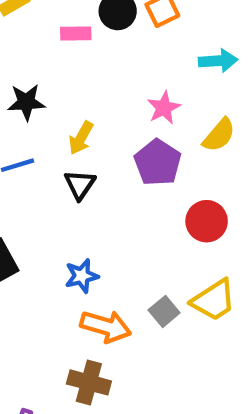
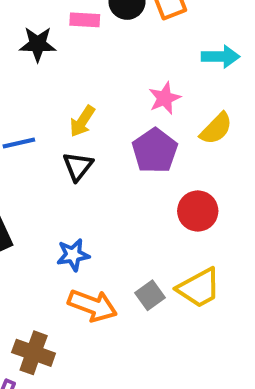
black star: (26, 102) -> (38, 44), moved
brown cross: (89, 382) -> (34, 353), moved

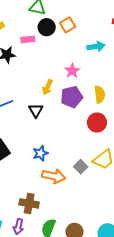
yellow arrow: (82, 121) -> (47, 87), moved
yellow semicircle: (216, 129) -> (100, 94), moved, turned -42
purple pentagon: (155, 151) -> (72, 97), turned 30

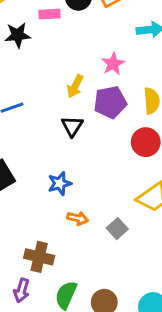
black triangle: (36, 110) -> (72, 126), moved
gray square: (81, 167) -> (117, 229), moved
orange arrow: (54, 176) -> (78, 218), size x0.6

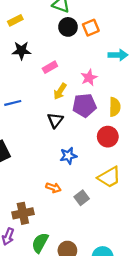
pink rectangle: (50, 14) -> (50, 67), moved, turned -32
blue star: (60, 183) -> (68, 156), moved
brown cross: (39, 257) -> (23, 213), turned -30

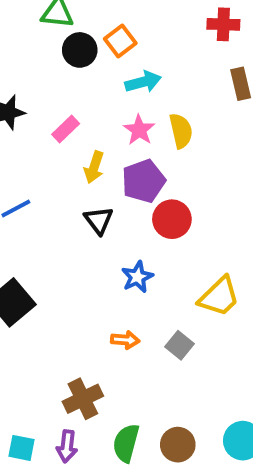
cyan arrow: (118, 55) -> (143, 82), moved
yellow semicircle: (115, 107) -> (181, 131), moved
red circle: (108, 137) -> (172, 219), moved

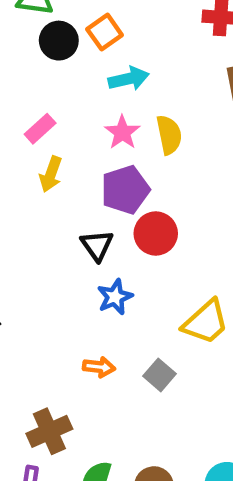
yellow arrow: (94, 167) -> (51, 174), moved
black triangle: (99, 220) -> (97, 245), moved

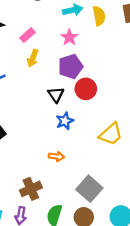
yellow semicircle: (169, 135) -> (99, 16), moved
gray square: (160, 375) -> (89, 189), moved, size x1.6

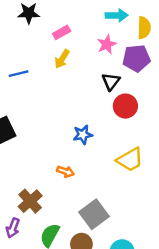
purple pentagon: (71, 66) -> (136, 58), moved
red circle: (86, 89) -> (125, 106), moved
black triangle: (56, 95) -> (111, 81), moved
brown cross: (31, 189) -> (30, 201), turned -30

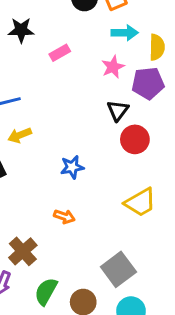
yellow arrow: (62, 59) -> (20, 135), moved, turned 36
blue star: (83, 135) -> (72, 167), moved
gray square: (94, 214) -> (118, 269), moved

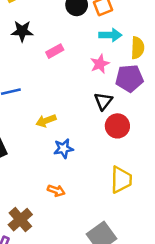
yellow arrow: (20, 135) -> (46, 121), moved
yellow trapezoid: (140, 202) -> (121, 180), turned -60

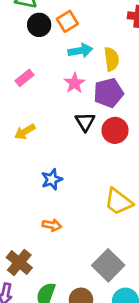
yellow arrow: (46, 121) -> (25, 132), moved
red circle: (117, 126) -> (115, 130), moved
yellow trapezoid: (121, 180) -> (118, 202), turned 136

